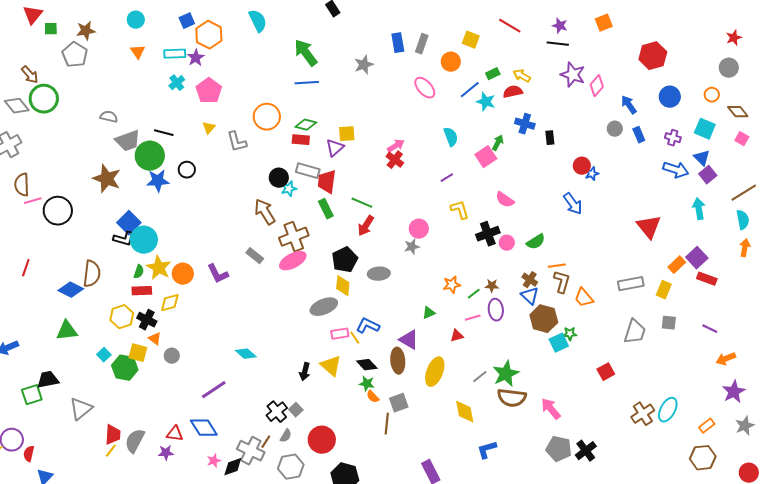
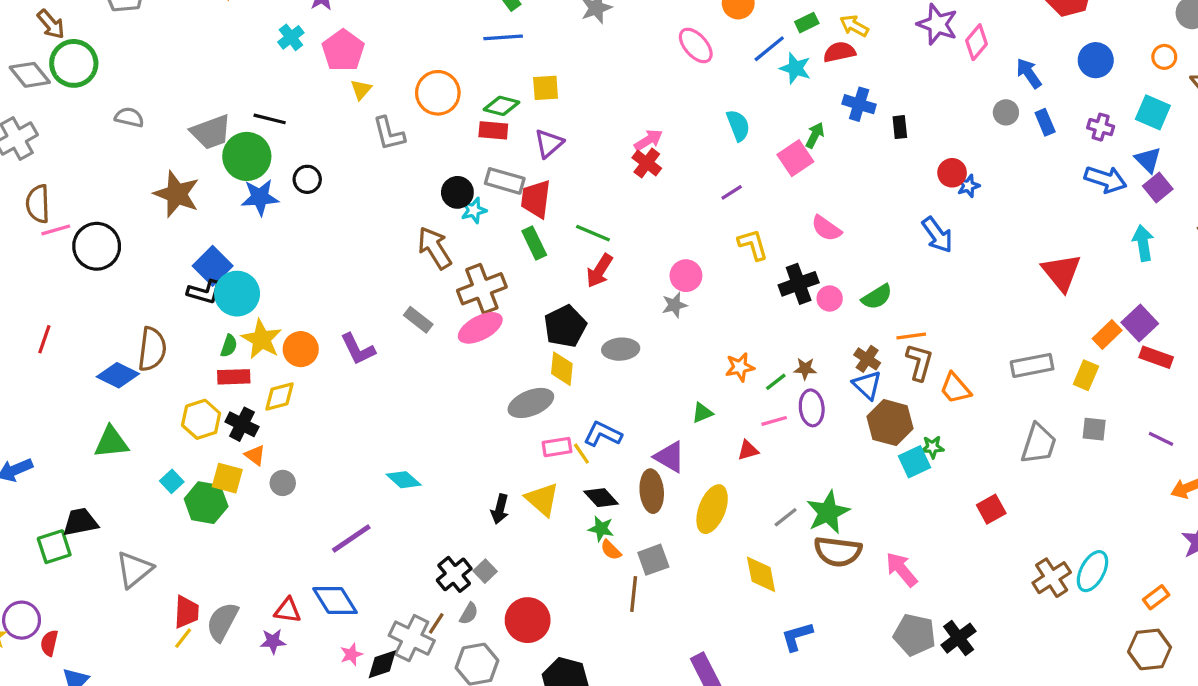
gray semicircle: (109, 117) -> (129, 117), moved
yellow triangle: (209, 128) -> (361, 90), moved
yellow square: (347, 134) -> (546, 88), moved

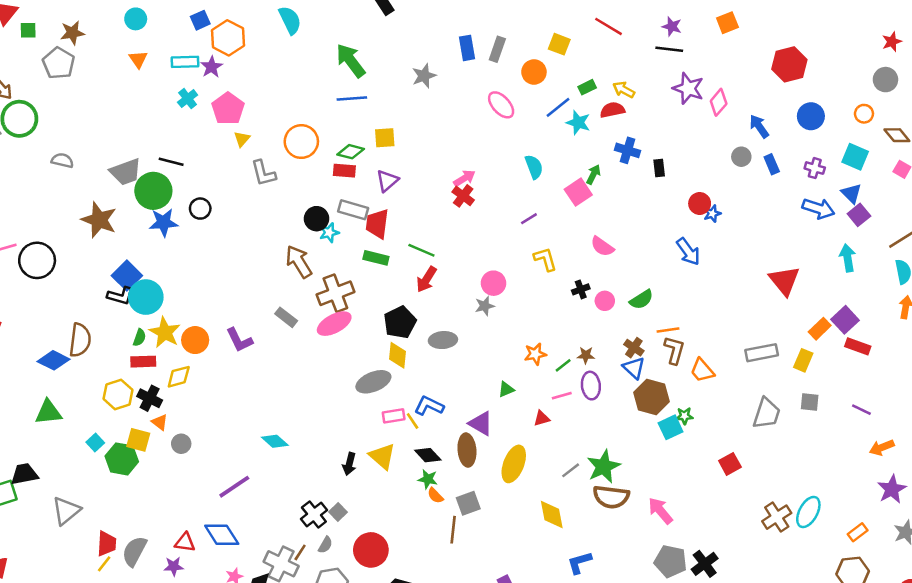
green rectangle: (534, 243) -> (376, 258), turned -50
black cross: (799, 284) -> (581, 289), size x0.6

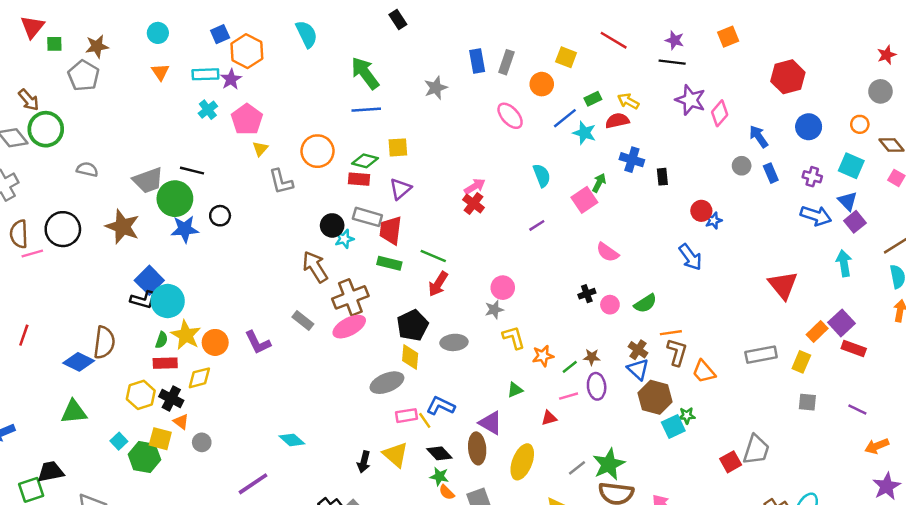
yellow L-shape: (545, 259) -> (514, 338), moved
black circle: (37, 260) -> (63, 229), moved
gray trapezoid: (767, 413) -> (756, 450), moved

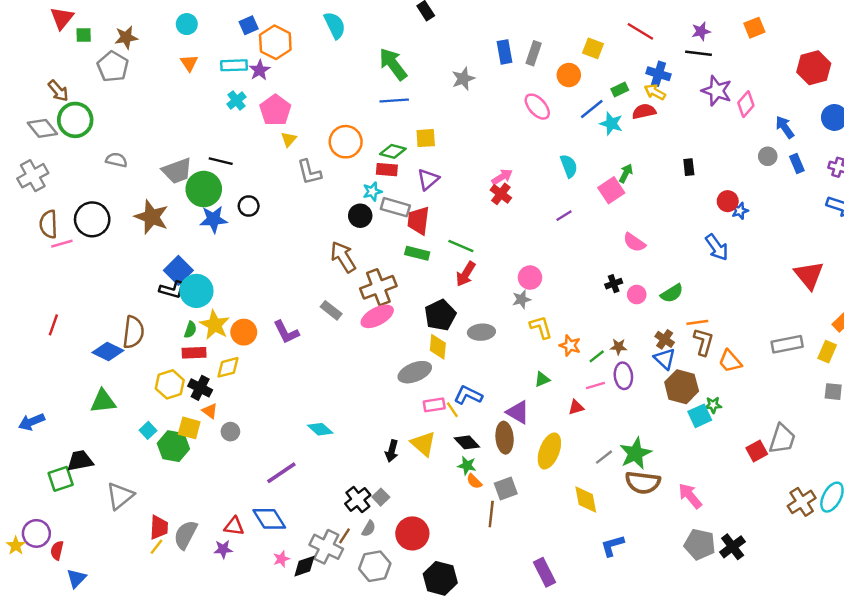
purple star: (675, 40) -> (701, 31), turned -30
blue cross: (632, 160) -> (659, 74), moved
cyan star: (344, 239) -> (372, 191), moved
orange star: (543, 356) -> (570, 345), turned 30

